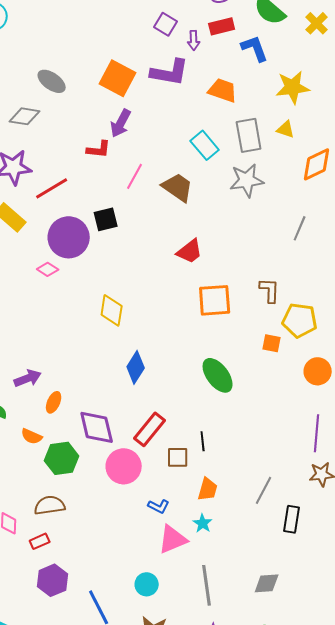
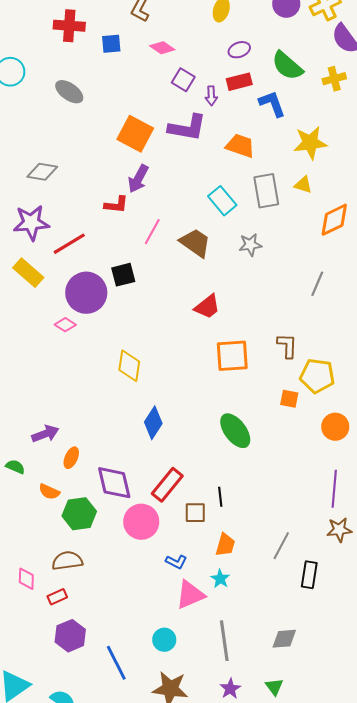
yellow cross: (317, 23) -> (334, 79), turned 30
gray ellipse: (52, 81) -> (69, 92), moved
gray star: (247, 180) -> (250, 245), moved, size x0.7

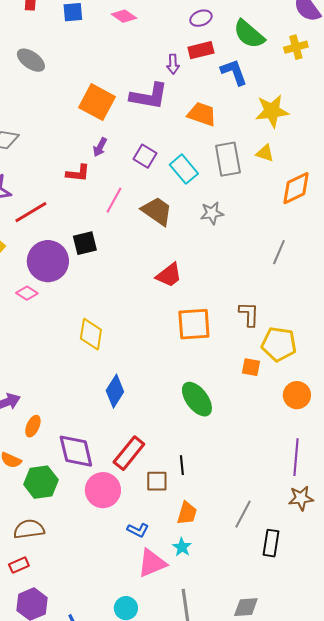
purple square: (183, 80) -> (145, 156), moved
purple arrow: (138, 179) -> (100, 147), size x0.7

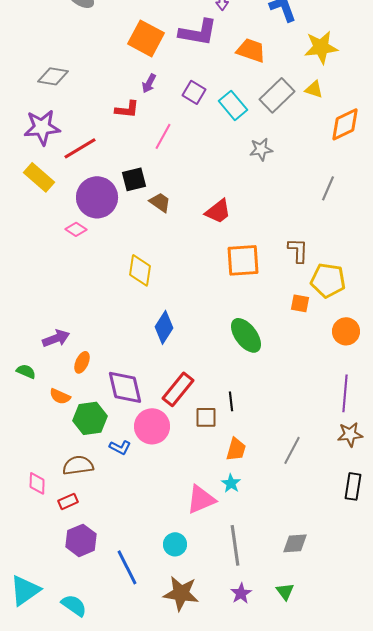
gray rectangle: (228, 159) -> (277, 95), turned 56
brown trapezoid: (157, 211) -> (160, 202), moved, size x0.7
blue L-shape: (138, 530) -> (120, 447), moved
black rectangle: (271, 543) -> (353, 486), moved

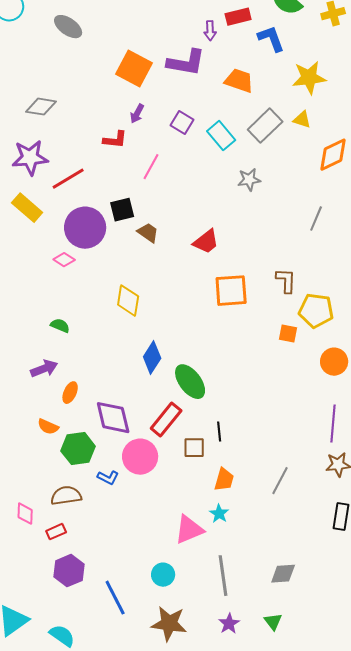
green ellipse: (246, 335) -> (190, 382), moved
green semicircle: (26, 371) -> (60, 326), moved

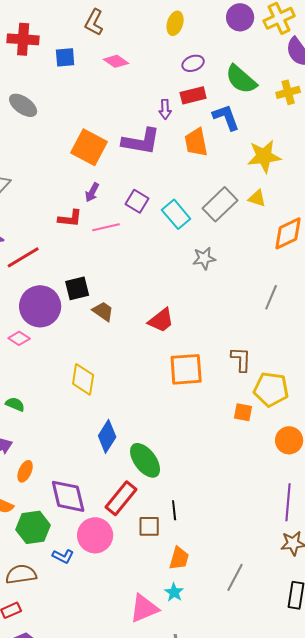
orange trapezoid: (239, 81) -> (196, 142), moved, turned -120
pink line: (151, 167) -> (106, 227), moved, turned 48
gray line: (280, 481) -> (235, 577), moved

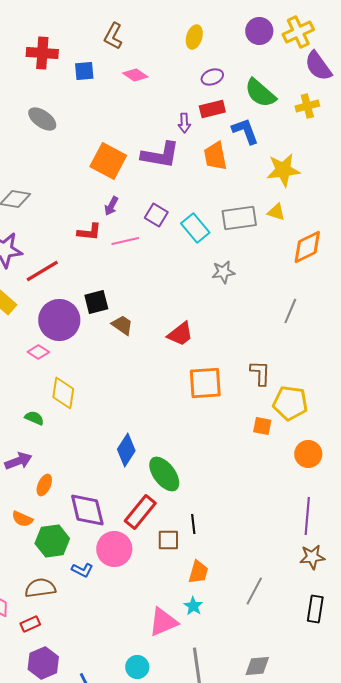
gray rectangle: (220, 204) -> (239, 218), turned 36
yellow diamond: (83, 379) -> (63, 393), moved

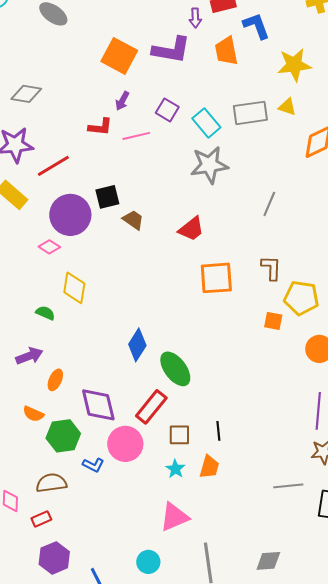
gray star: (223, 272) -> (209, 165), moved, size x1.6
gray line: (290, 311) -> (269, 204), moved
black line: (193, 524) -> (218, 431), moved
gray line: (254, 591) -> (288, 486), moved, turned 56
cyan star: (193, 606) -> (175, 469), moved

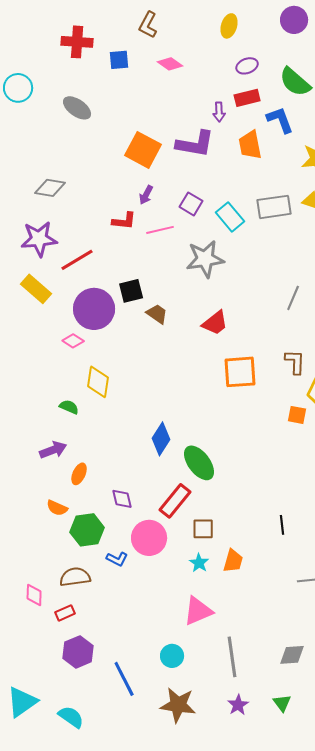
gray star: (209, 165) -> (205, 259), moved
purple diamond: (98, 405) -> (122, 499), size x0.6
black line: (218, 431) -> (282, 525), moved

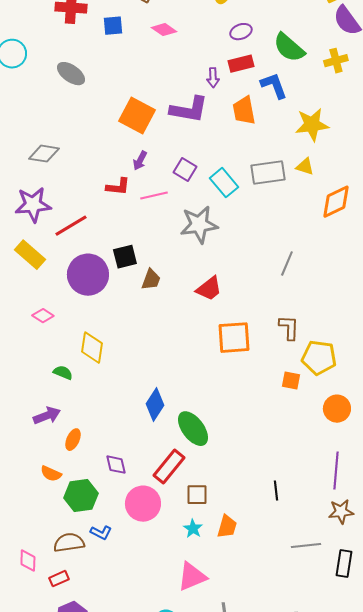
brown trapezoid: (157, 314) -> (151, 280), turned 75
pink diamond: (73, 341) -> (43, 316), moved
blue L-shape: (117, 559) -> (101, 533), moved

